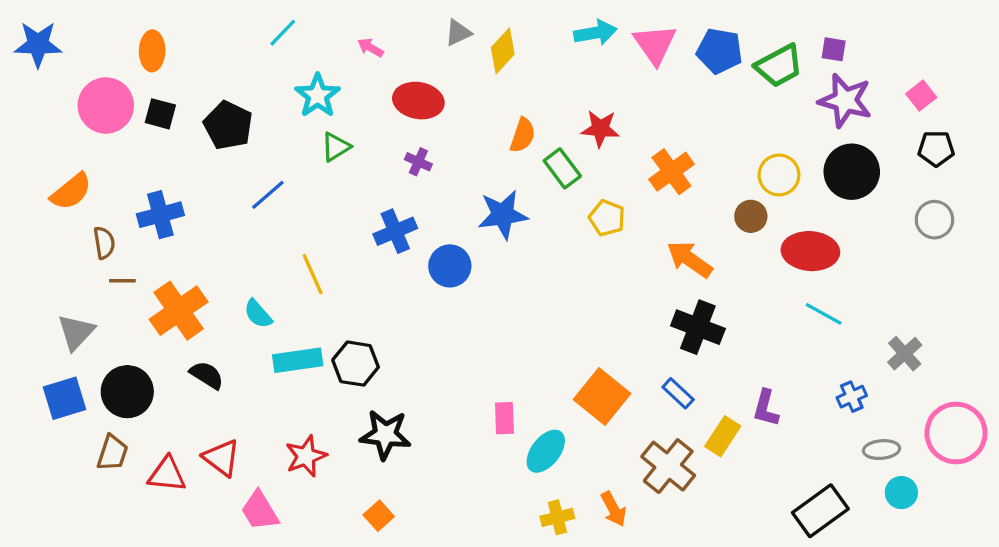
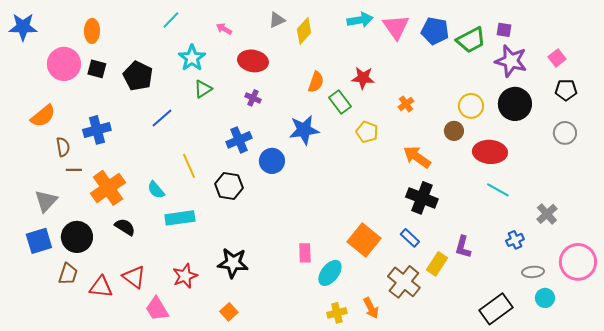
orange cross: (671, 172) -> (406, 104), size x0.6
black hexagon: (356, 364) -> (229, 186), moved

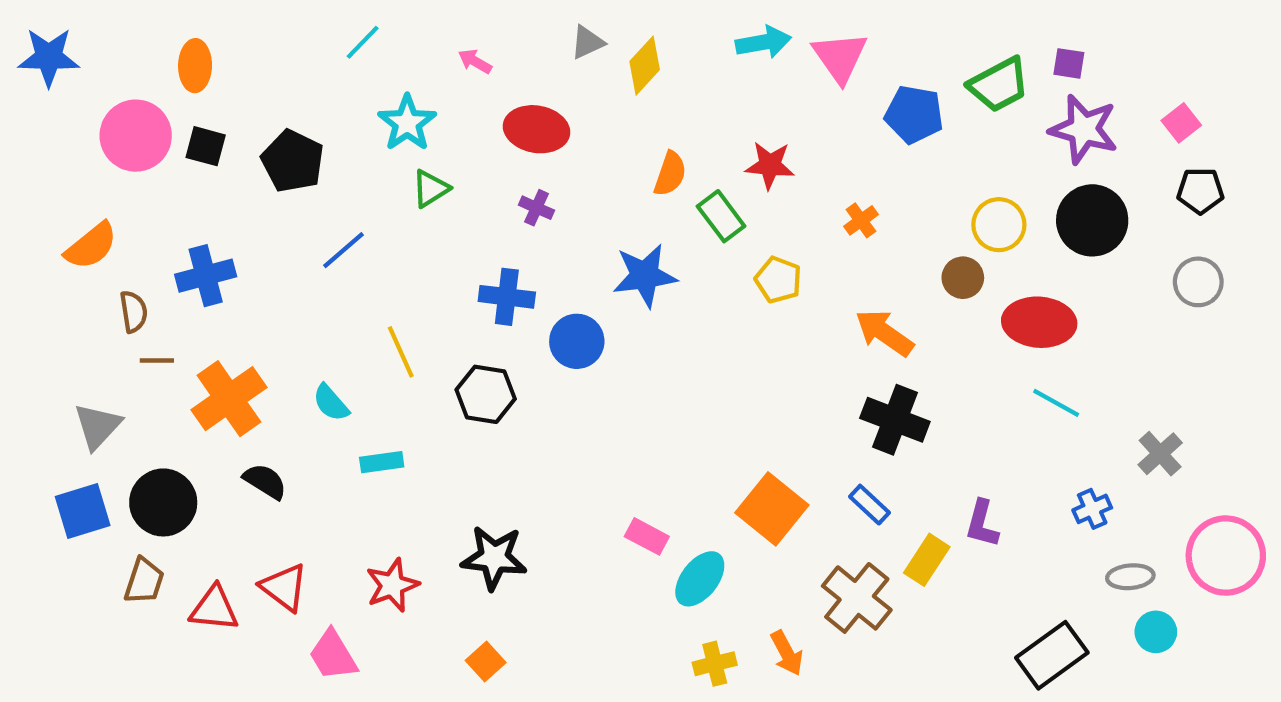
blue pentagon: (435, 31) -> (914, 114), moved
blue cross: (239, 140) -> (507, 297), turned 30
cyan rectangle: (180, 218) -> (382, 462), size x0.7
pink rectangle: (305, 253) -> (647, 536), turned -60

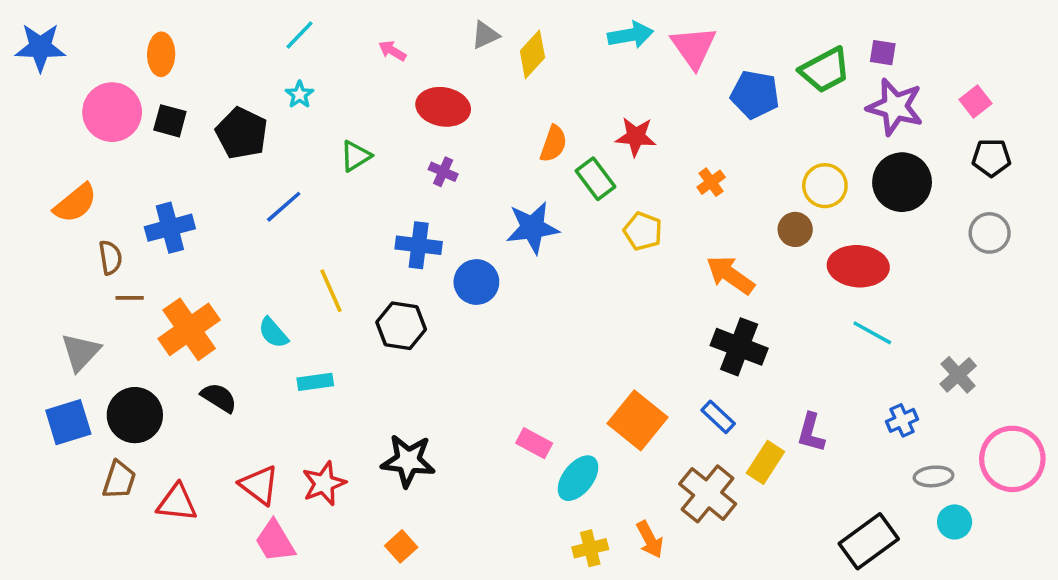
cyan star: (407, 123) -> (300, 95), moved, size x0.6
red triangle: (284, 587) -> (259, 485), moved

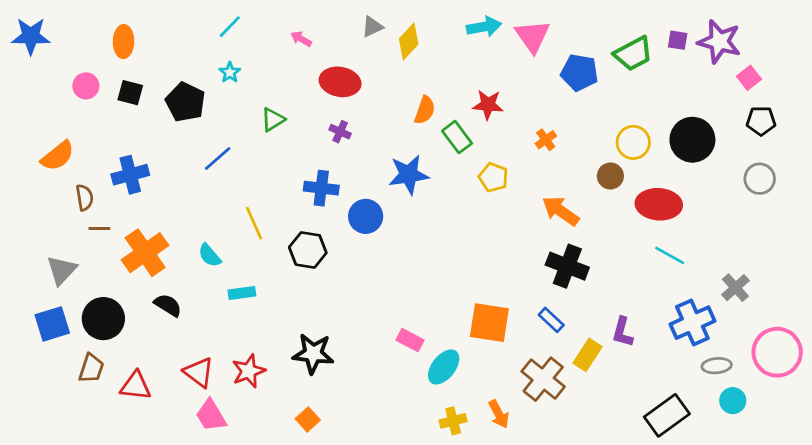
purple star: (895, 107) -> (719, 42), moved
pink circle: (112, 112) -> (86, 86), size x0.6
orange square: (638, 420) -> (489, 323), turned -30
blue cross: (902, 420) -> (692, 323), size x1.8

